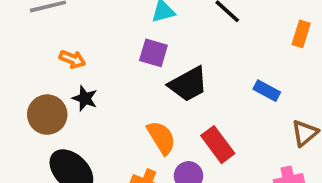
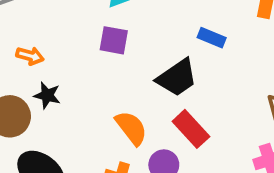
black trapezoid: (188, 84) -> (177, 78), moved
blue rectangle: (267, 91) -> (212, 38), moved

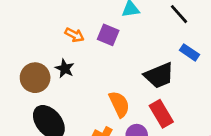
purple square: (114, 40) -> (108, 35), moved
orange arrow: (30, 56) -> (74, 35), moved

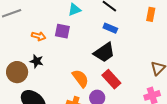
blue rectangle: (190, 52) -> (110, 28), moved

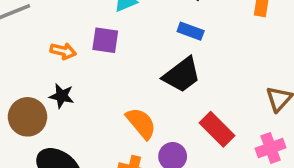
red rectangle: (111, 79) -> (217, 129), moved

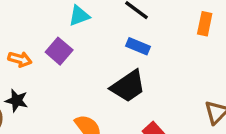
purple square: (105, 40) -> (59, 51), turned 30

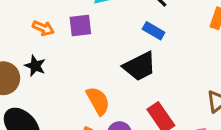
purple square: (59, 51) -> (80, 25), turned 35

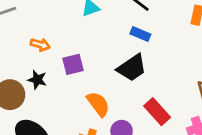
purple square: (80, 25) -> (73, 64), moved

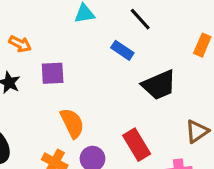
blue rectangle: (140, 34) -> (122, 50), moved
black trapezoid: (132, 68) -> (159, 85), moved

